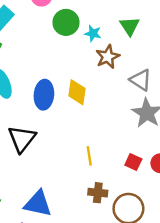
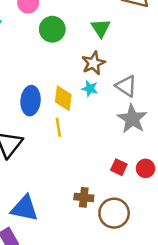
green triangle: (130, 26) -> (101, 28), moved
cyan star: (93, 33) -> (90, 89), moved
yellow line: (89, 156) -> (58, 127), moved

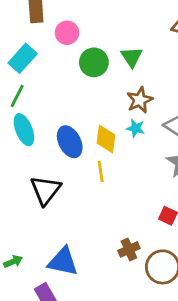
green triangle: (101, 28) -> (132, 57), moved
blue ellipse: (31, 101) -> (70, 142), turned -32
brown cross: (84, 197) -> (129, 249), turned -30

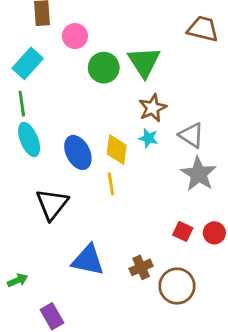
green triangle: (132, 57) -> (144, 62), size x1.4
green line: (17, 96) -> (22, 104), turned -35
blue triangle: (63, 262) -> (88, 260), moved

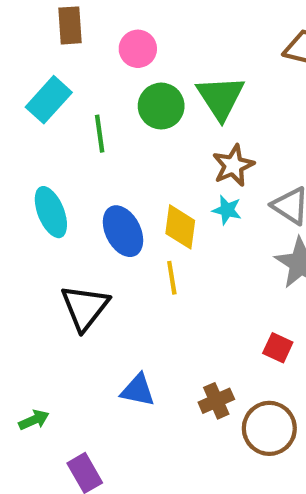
pink circle: (75, 36) -> (138, 49), moved
green line: (22, 104) -> (100, 134), moved
blue triangle: (88, 260) -> (138, 390), size x0.7

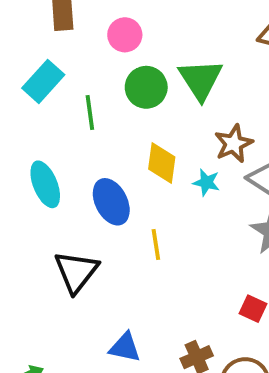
brown star: (233, 165) -> (234, 144), moved
yellow diamond: (180, 227) -> (162, 163), moved

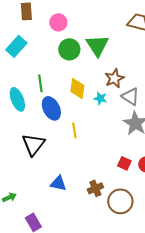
green line: (90, 113) -> (40, 83), moved

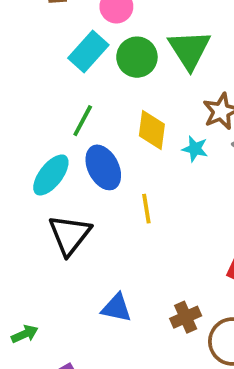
cyan rectangle: (16, 46) -> (88, 51), moved
green line: (40, 83) -> (83, 121), turned 36
cyan ellipse: (17, 99) -> (51, 175), moved, turned 60

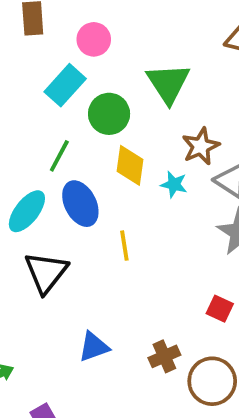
green circle: (137, 57) -> (109, 114), moved
blue triangle: (116, 308) -> (94, 347), turned -32

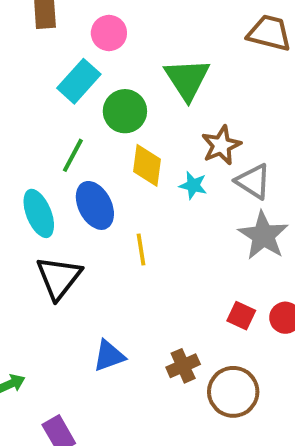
cyan ellipse: (27, 211) -> (39, 213), turned -60

